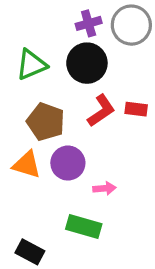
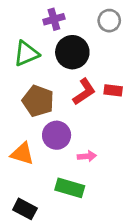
purple cross: (89, 23) -> (54, 19), moved
gray circle: (131, 25) -> (109, 21), size x0.7
orange triangle: (27, 165) -> (22, 154), moved

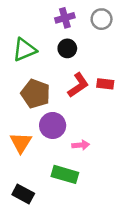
purple cross: (54, 19) -> (65, 18), moved
black circle: (72, 52) -> (67, 48), size x0.6
orange triangle: (22, 154) -> (21, 143), turned 45

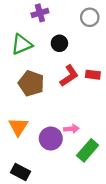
purple cross: (65, 18) -> (40, 13), moved
purple circle: (53, 125) -> (51, 139), moved
green rectangle: (65, 174) -> (88, 150), moved, turned -65

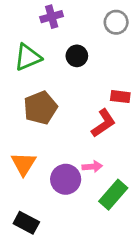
red L-shape: (69, 76) -> (103, 123), moved
brown pentagon: (31, 83) -> (40, 108), turned 30

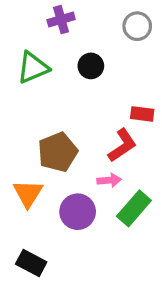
brown pentagon: (40, 108) -> (58, 152), moved
pink arrow: (92, 167) -> (109, 180), moved
green rectangle: (113, 195) -> (134, 208), moved

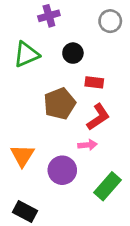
red rectangle: (142, 114) -> (94, 82), moved
brown pentagon: (58, 152) -> (60, 104), moved
green rectangle: (134, 208) -> (108, 186), moved

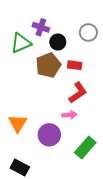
purple cross: (49, 16) -> (41, 27), moved, turned 35
gray circle: (110, 21) -> (88, 33), moved
brown pentagon: (60, 104) -> (48, 65), moved

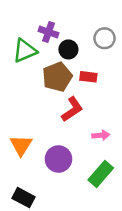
red L-shape: (78, 93) -> (72, 109), moved
pink arrow: (69, 115) -> (101, 135), moved

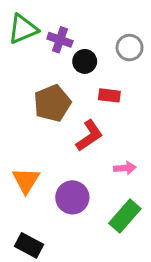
green triangle: (25, 51) -> (23, 29), moved
brown pentagon: (57, 77) -> (52, 103), moved

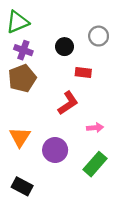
purple cross: (60, 40) -> (23, 50), moved
brown pentagon: (52, 103) -> (22, 78), moved

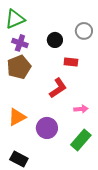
orange triangle: (20, 137) -> (17, 117), turned 30

